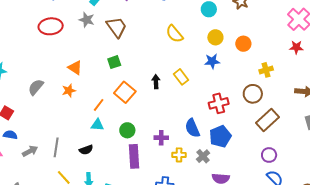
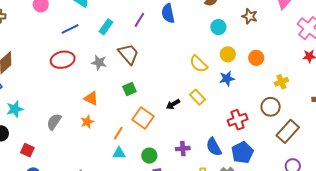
gray star: (87, 20) -> (99, 63), moved
yellow semicircle: (174, 34) -> (199, 64), moved
black arrow: (156, 82) -> (173, 104), turned -112
purple cross: (161, 138) -> (183, 149), moved

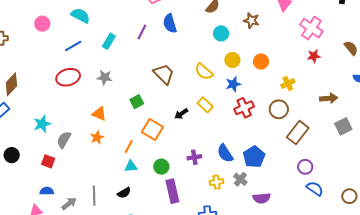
brown trapezoid: (128, 54) -> (164, 74), moved
cyan star: (15, 109) -> (42, 124), moved
red cross: (238, 120) -> (244, 108), moved
red square: (27, 150) -> (48, 161), moved

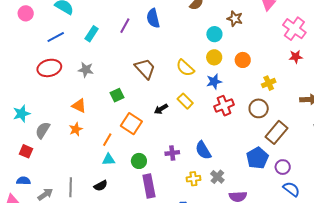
cyan circle: (221, 33) -> (214, 34), moved
blue pentagon: (254, 157) -> (257, 158), moved

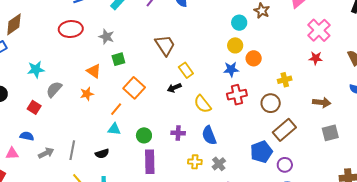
orange circle: (243, 60) -> (254, 58), moved
yellow semicircle: (185, 68) -> (202, 104), moved
green square: (117, 95) -> (118, 59), moved
yellow rectangle: (185, 101) -> (186, 70), moved
orange square: (131, 124) -> (134, 88), moved

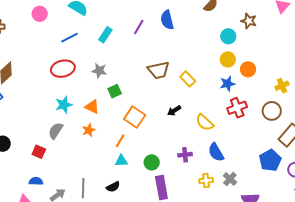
brown trapezoid: (165, 45) -> (159, 70), turned 120
cyan star: (36, 69) -> (64, 105), moved
yellow rectangle: (186, 70) -> (188, 79), moved

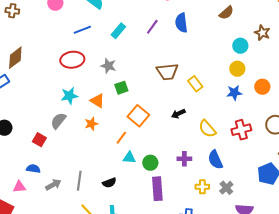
orange circle: (248, 69) -> (262, 87), moved
red cross: (237, 108) -> (241, 130), moved
cyan triangle: (121, 161) -> (129, 158), moved

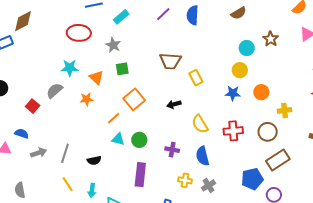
cyan rectangle: (118, 31) -> (121, 17), moved
green circle: (150, 163) -> (139, 140), moved

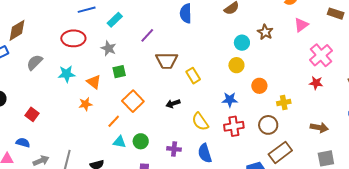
purple line: (163, 14) -> (147, 35), moved
gray semicircle: (55, 91) -> (35, 62), moved
blue star: (233, 93) -> (230, 100), moved

